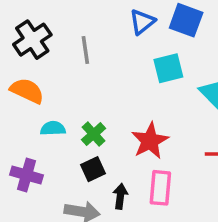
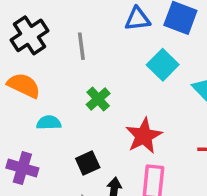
blue triangle: (142, 22) -> (137, 19), turned 32
cyan square: (168, 68) -> (163, 65), turned -32
green cross: (94, 134) -> (98, 99), moved

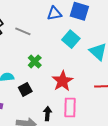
gray line: (81, 46) -> (23, 31), turned -56
black square: (88, 163) -> (25, 89), moved

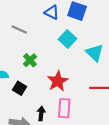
blue triangle: (54, 13) -> (52, 12), turned 35
black square: (25, 89) -> (19, 88), turned -32

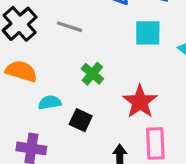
cyan square: (67, 39) -> (148, 33), turned -36

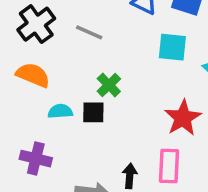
red star: (140, 102) -> (183, 118), moved
black square: (81, 120) -> (93, 112), moved, turned -30

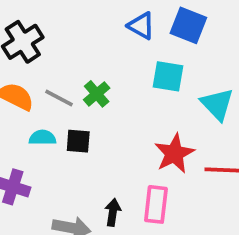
gray line: (89, 32) -> (59, 98), moved
green cross: (109, 85) -> (97, 94), moved

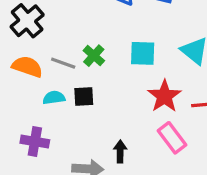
cyan square: (168, 76) -> (143, 53), moved
pink rectangle: (156, 204) -> (172, 138), moved, turned -36

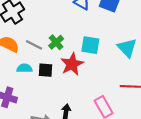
red star: (164, 96) -> (72, 64), moved

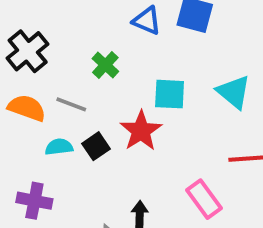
green cross: (56, 42) -> (105, 65), moved
black square: (45, 70) -> (96, 146), turned -32

